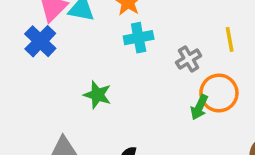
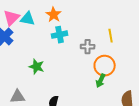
gray cross: (189, 59) -> (88, 47), turned 32
green arrow: (199, 107) -> (101, 81), moved

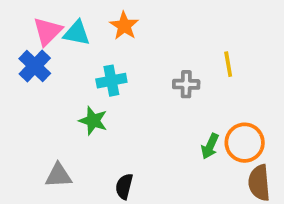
cyan cross: (60, 35) -> (111, 81), moved
orange circle: (105, 66) -> (245, 143), moved

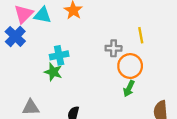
cyan cross: (111, 81) -> (59, 55), moved
orange circle: (245, 143) -> (130, 66), moved

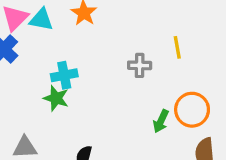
orange circle: (130, 66) -> (192, 110), moved

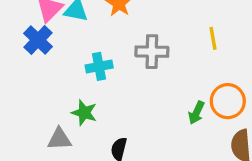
gray cross: (140, 65) -> (152, 52), moved, size x1.4
green star: (56, 98) -> (84, 113), moved

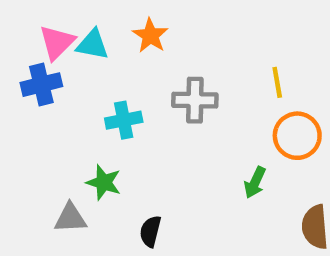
blue cross: (38, 40) -> (41, 85), turned 32
orange circle: (228, 101) -> (297, 136), moved

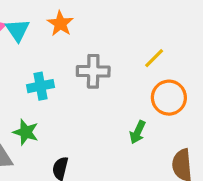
cyan triangle: (93, 44) -> (17, 30), turned 45
yellow line: (277, 82) -> (154, 58), turned 55

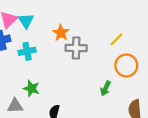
orange star: (60, 24) -> (61, 33), moved
cyan cross: (41, 86) -> (27, 51), moved

